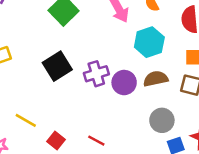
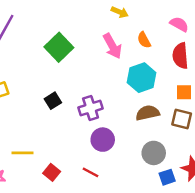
black square: (57, 66) -> (53, 101), size x0.6
purple circle: (124, 83) -> (103, 140), moved
yellow line: (26, 120) -> (23, 153), turned -30

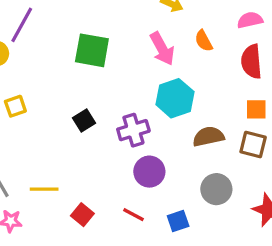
pink semicircle: (179, 24) -> (250, 20), turned -42
green square: (59, 47) -> (92, 50), turned -36
cyan hexagon: (142, 78) -> (175, 98), moved
blue square: (167, 177) -> (178, 221), moved

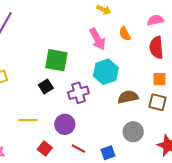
green square: (92, 50) -> (56, 60), moved
purple circle: (149, 172) -> (65, 124), moved
yellow line: (44, 189) -> (28, 120), moved

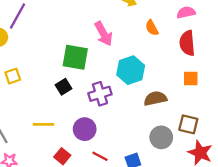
pink arrow: (97, 39) -> (103, 34), moved
brown square: (157, 102) -> (188, 124), moved

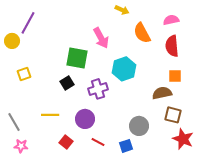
orange semicircle: (152, 28) -> (142, 33), size x1.5
brown semicircle: (155, 98) -> (162, 93), moved
gray circle: (161, 137) -> (139, 126), moved

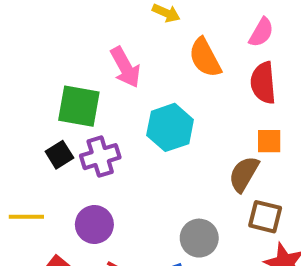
pink semicircle: (171, 20) -> (261, 32), turned 133
purple cross: (98, 89) -> (100, 157), moved
brown semicircle: (162, 93) -> (244, 174), turned -48

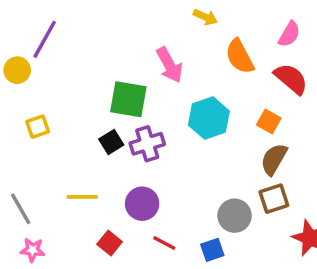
red semicircle: (263, 83) -> (291, 79), turned 135
orange square: (269, 141) -> (269, 122), moved, turned 30
brown square: (265, 217) -> (274, 199), moved, turned -32

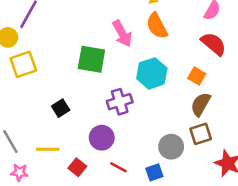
orange semicircle: (240, 56) -> (157, 26), moved
yellow square: (38, 127) -> (23, 64), moved, size x1.5
black square: (111, 142) -> (61, 108), moved
purple cross: (147, 144) -> (120, 102), moved
yellow line: (82, 197) -> (48, 149), moved

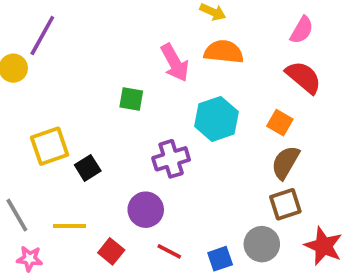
orange semicircle: (157, 26) -> (224, 52), turned 124
green square: (91, 59) -> (131, 99), size x0.6
yellow square: (23, 64) -> (50, 146), moved
gray circle: (171, 147) -> (262, 244), moved

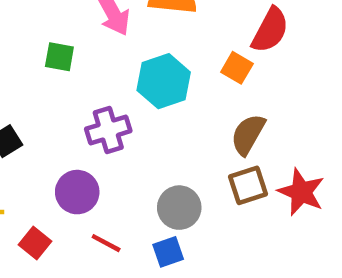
red semicircle: (304, 77) -> (270, 30), turned 78
orange square: (280, 123) -> (237, 68), moved
gray circle: (262, 244) -> (179, 208), moved
red star: (324, 246) -> (301, 192), moved

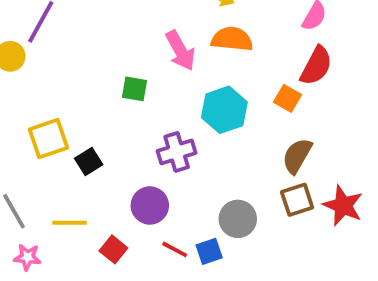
blue square: (168, 252) -> (209, 251), moved

